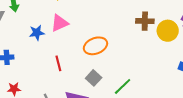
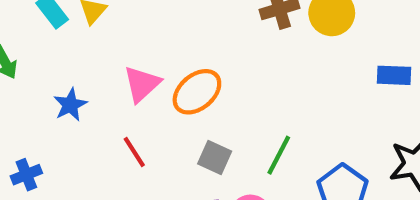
pink triangle: (60, 23) -> (142, 84), moved

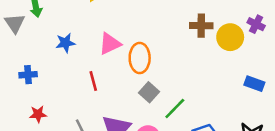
orange ellipse: (197, 92) -> (140, 58), turned -68
gray square: (215, 158) -> (149, 92), moved

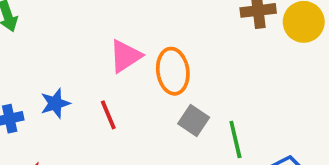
blue star: (65, 43) -> (55, 103), moved
green line: (175, 109) -> (235, 139), turned -50

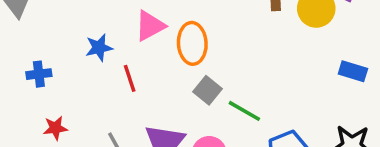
blue star: (55, 103) -> (99, 48), moved
green line: (235, 139) -> (244, 111), turned -52

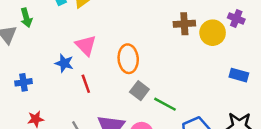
pink triangle: (150, 26) -> (86, 45), moved, turned -45
blue star: (99, 48) -> (64, 63), turned 30

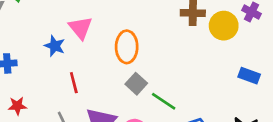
red line: (86, 84) -> (74, 83), moved

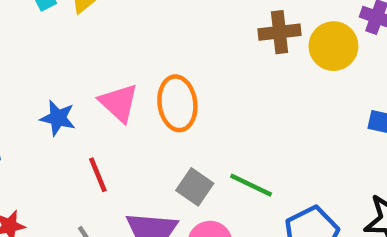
pink triangle: (80, 28) -> (119, 103), moved
gray square: (136, 84) -> (195, 187), moved

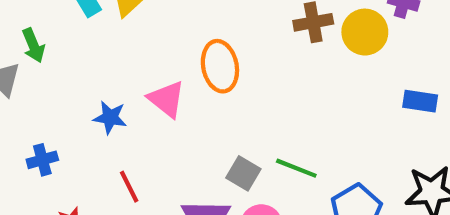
orange ellipse: (177, 103) -> (220, 66), moved
red line: (98, 175) -> (129, 187), moved

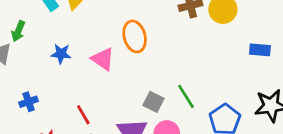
green arrow: (33, 45) -> (18, 31), turned 48
blue star: (110, 117) -> (61, 54), moved
green line: (296, 168) -> (186, 96), turned 40

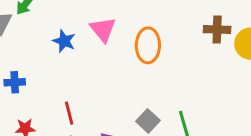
pink triangle: (103, 59) -> (103, 29), moved

